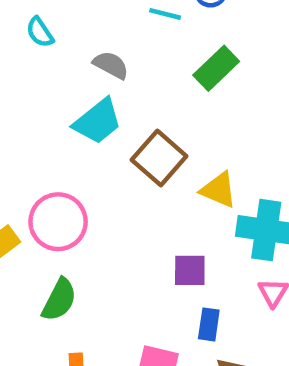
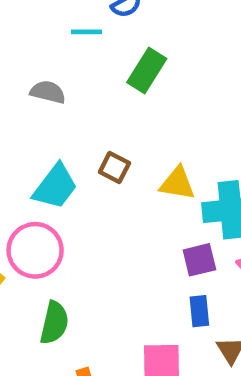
cyan trapezoid: (98, 121) -> (55, 187), moved
brown square: (159, 158) -> (114, 167), size x0.6
purple square: (190, 270) -> (199, 260), moved

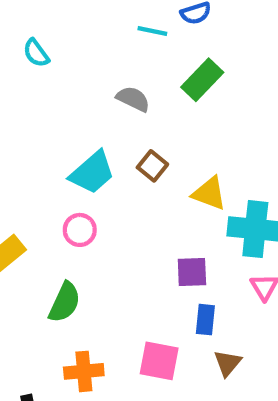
gray semicircle: (48, 92) -> (133, 99), moved
pink circle: (35, 250) -> (80, 230), moved, size x0.6
purple square: (199, 260) -> (192, 272), moved

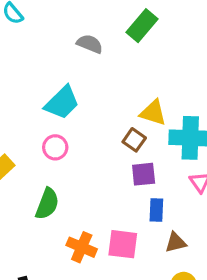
brown square: (152, 166) -> (134, 140), moved
brown triangle: (228, 363) -> (176, 242), turned 40
orange cross: (84, 371) -> (82, 247), moved, turned 32

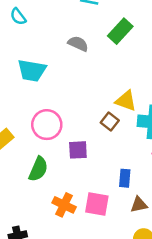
cyan trapezoid: (62, 103) -> (32, 71), moved, turned 52
pink circle: (55, 147) -> (47, 125), size x1.5
purple square: (144, 174) -> (78, 150), moved

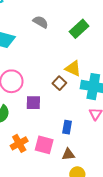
green rectangle: (120, 31) -> (79, 29), moved
orange cross: (64, 205) -> (19, 143), turned 30
brown triangle: (139, 205) -> (68, 154), moved

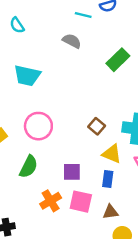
gray semicircle: (41, 22) -> (72, 41), moved
yellow triangle: (73, 68) -> (112, 154), moved
purple square: (33, 103) -> (72, 172), moved

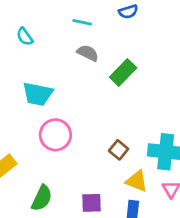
cyan line: (83, 15) -> (82, 22), moved
green rectangle: (118, 60) -> (123, 72), moved
pink circle: (38, 126) -> (55, 135), moved

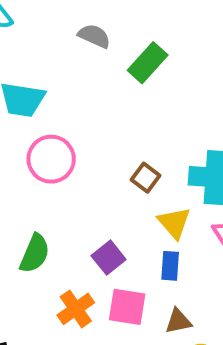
yellow triangle: (137, 181) -> (174, 223), turned 30
purple square: (91, 203) -> (109, 258), turned -35

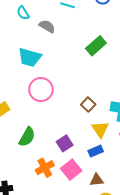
gray semicircle: (94, 36) -> (47, 26), moved
blue rectangle: (170, 266) -> (96, 151), turned 56
pink square: (127, 307) -> (71, 170), turned 36

